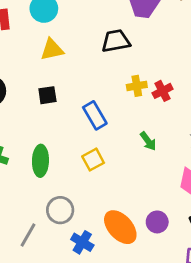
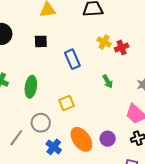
yellow cross: (137, 86) -> (104, 42), turned 32
yellow square: (93, 160) -> (67, 103), moved

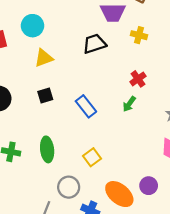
yellow cross: (104, 42) -> (139, 35), moved
green arrow: (108, 81) -> (129, 104), moved, turned 80

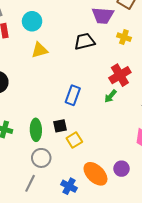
red cross: (138, 79) -> (120, 75), size x1.5
black square: (45, 95) -> (60, 126), moved
blue rectangle: (86, 106) -> (73, 95), turned 54
gray circle: (69, 187) -> (41, 158), moved

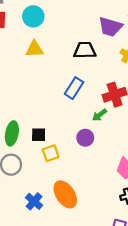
blue rectangle: (73, 95) -> (74, 88), moved
purple circle: (122, 169) -> (85, 138), moved

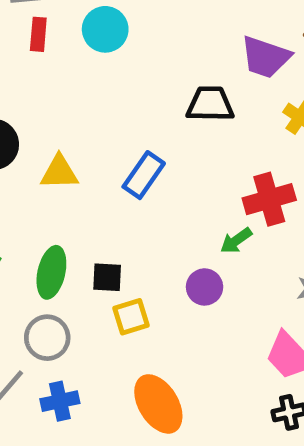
yellow triangle: (34, 49) -> (59, 172), moved
blue rectangle: (74, 88) -> (144, 175), moved
blue cross: (34, 201) -> (60, 401), moved, turned 35

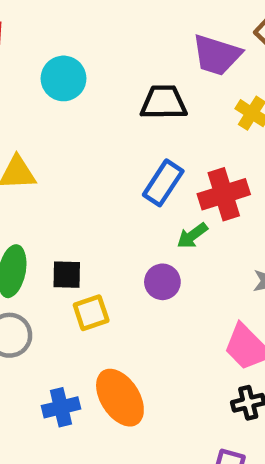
cyan circle: (105, 29) -> (64, 78), moved
blue rectangle: (144, 175) -> (163, 183), moved
blue cross: (60, 401) -> (61, 407), moved

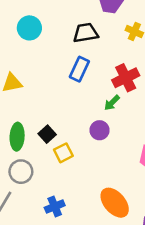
blue rectangle: (163, 183) -> (79, 69), moved
black square: (67, 275) -> (47, 134), turned -35
orange ellipse: (120, 398) -> (115, 203), moved

